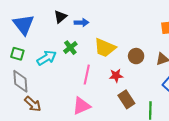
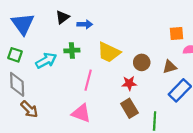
green cross: (70, 48) -> (72, 51), turned 32
red star: (116, 76) -> (129, 83), moved
pink triangle: (81, 106) -> (81, 113), turned 42

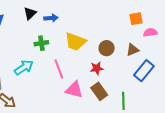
cyan arrow: (46, 61) -> (24, 67), moved
pink line: (88, 80) -> (59, 69), turned -30
pink triangle: (81, 113) -> (74, 90), moved

